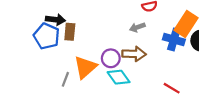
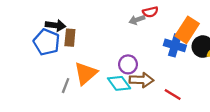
gray arrow: (137, 27) -> (137, 20), moved
brown arrow: (134, 54) -> (141, 80), moved
purple circle: (111, 58) -> (128, 64), moved

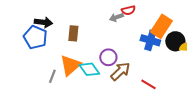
brown rectangle: (70, 38) -> (73, 33), moved
brown arrow: (141, 80) -> (120, 71), turned -45
cyan diamond: (119, 83) -> (89, 69), moved

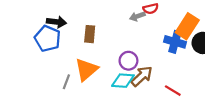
cyan diamond: (89, 69) -> (123, 81), moved, turned -50

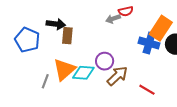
black arrow: (56, 22) -> (56, 24), moved
cyan diamond: (123, 81) -> (83, 73), moved

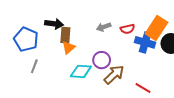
red semicircle: (126, 11) -> (127, 29), moved
gray arrow: (113, 19) -> (104, 27), moved
orange triangle: (64, 70) -> (68, 48), moved, size x0.6
gray line: (45, 81) -> (34, 66), moved

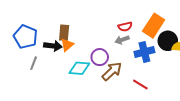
black arrow: (54, 24) -> (53, 46), moved
gray arrow: (104, 27) -> (122, 40), moved
blue cross: (145, 42) -> (144, 52), moved, turned -30

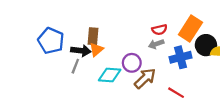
gray line: (34, 63) -> (75, 66), moved

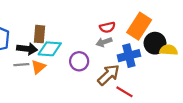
orange triangle: (96, 50) -> (38, 67), moved
gray line: (75, 66) -> (21, 65), turned 64
cyan diamond: (110, 75) -> (50, 49), moved
brown arrow: (145, 78) -> (109, 75), moved

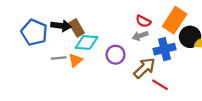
red semicircle: (107, 27) -> (143, 21), turned 40
brown rectangle: (40, 34) -> (77, 28), turned -36
black arrow: (27, 49) -> (61, 26), moved

